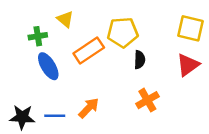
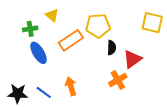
red triangle: (188, 65) -> (132, 59), moved
orange arrow: (89, 108) -> (71, 86), turned -60
blue line: (55, 116) -> (44, 92), turned 35

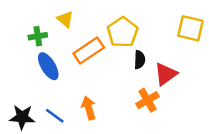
yellow pentagon: (98, 26) -> (123, 32), turned -30

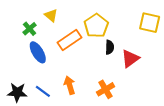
green cross: (38, 36) -> (30, 29), turned -32
orange cross: (147, 100) -> (106, 89), moved

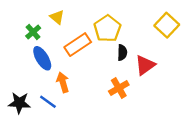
yellow square: (150, 23) -> (167, 25), turned 30
orange arrow: (70, 85) -> (63, 82), moved
orange cross: (106, 89) -> (119, 88), moved

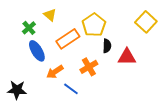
red triangle: (145, 65) -> (127, 57), turned 36
orange arrow: (63, 82) -> (55, 72), turned -108
orange cross: (119, 88) -> (89, 67), moved
blue line: (48, 102) -> (71, 89), moved

